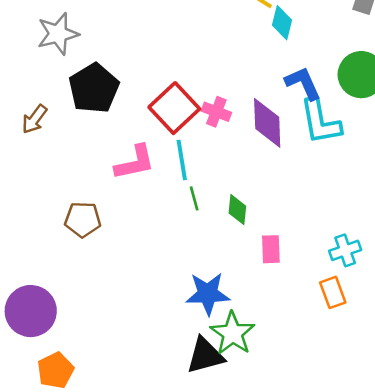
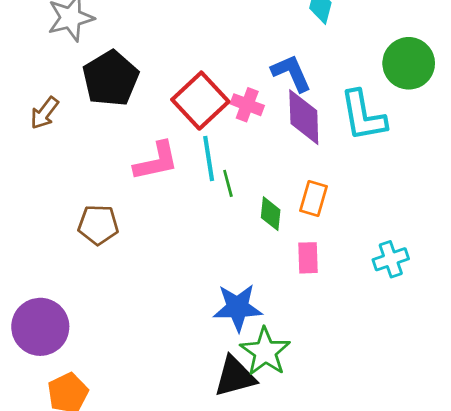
blue L-shape: (303, 83) -> (291, 73), moved
green line: (194, 198) -> (228, 183), moved
orange rectangle: (333, 292) -> (313, 199), moved, turned 36

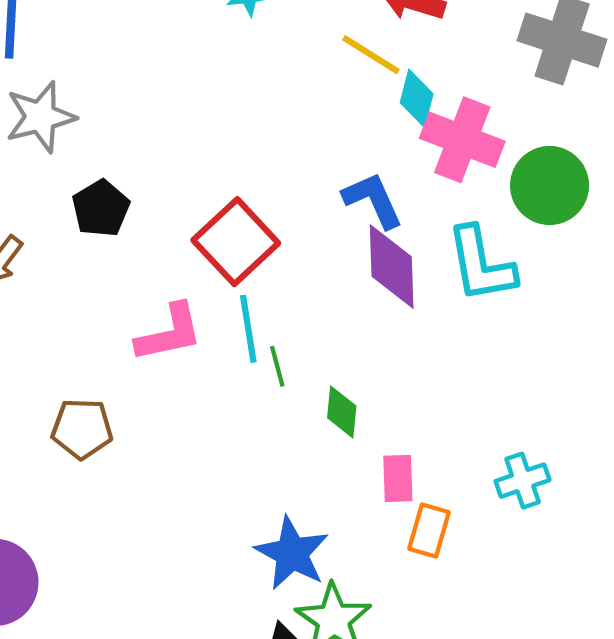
black pentagon: (111, 78) -> (101, 208), size x0.7
pink cross: (247, 105) -> (462, 140), moved, size x1.6
orange rectangle: (313, 199) -> (429, 530), moved
blue star: (238, 308) -> (292, 553), turned 30

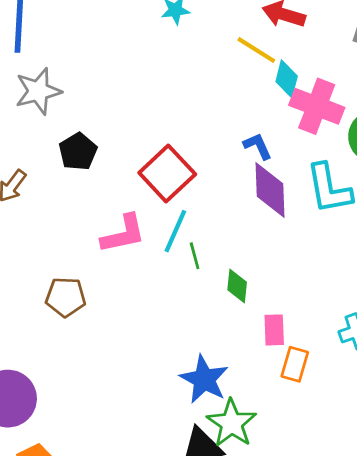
blue L-shape: (373, 200) -> (258, 146), size x0.7
cyan line: (248, 329) -> (175, 231), turned 33

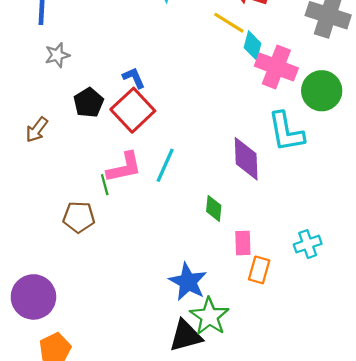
gray star: (38, 91) -> (57, 55), size x0.7
blue L-shape: (258, 146) -> (134, 78), moved
red square: (167, 174) -> (133, 110), moved
purple diamond: (270, 190) -> (246, 159), moved
green line: (195, 256) -> (105, 185), moved

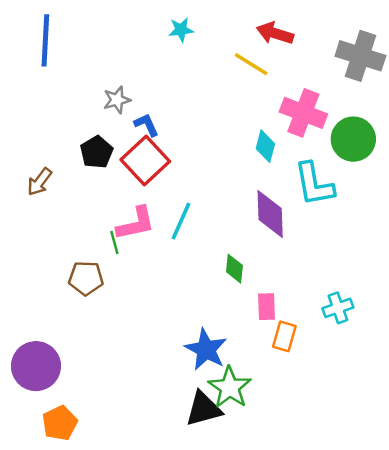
cyan diamond: (253, 45) -> (265, 146), moved
gray star: (57, 55) -> (117, 100), moved

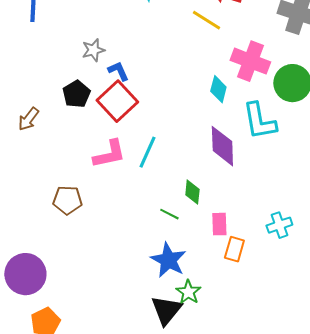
green line: (114, 242) -> (169, 214), moved, turned -48
green star: (230, 387) -> (188, 292), size x0.7
black triangle: (204, 409) -> (166, 310), turned -36

